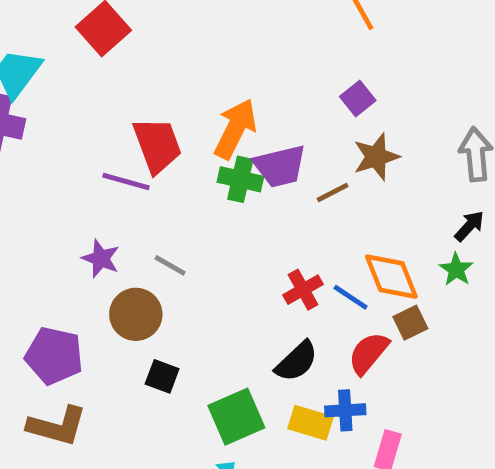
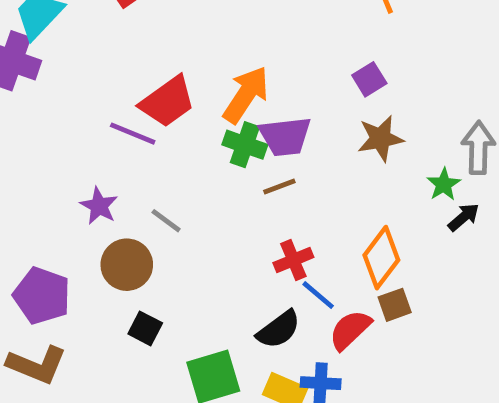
red trapezoid: (157, 145) -> (167, 102), turned 68
brown line: (333, 193) -> (279, 187), moved
green star: (456, 269) -> (444, 184), moved
orange diamond: (391, 277) -> (381, 258), turned 52
blue line: (351, 297) -> (318, 295), moved

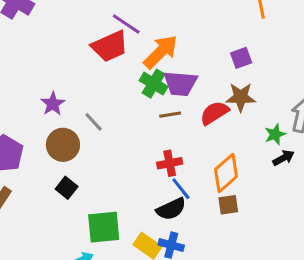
purple line: (133, 134) -> (126, 24), moved
black semicircle: (279, 329) -> (171, 209), moved
red semicircle: (350, 330) -> (214, 113), moved

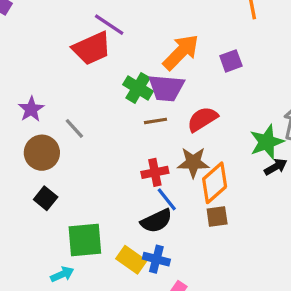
orange arrow: (161, 52) -> (181, 52), moved
brown star: (241, 97) -> (193, 162), moved
green star: (275, 134) -> (267, 142), size x1.5

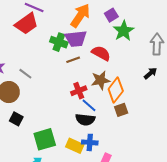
red semicircle: (202, 119) -> (101, 53), turned 72
green star: (267, 142) -> (124, 31), moved
black semicircle: (156, 221) -> (85, 120), turned 42

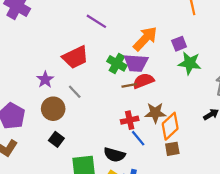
red trapezoid: (26, 24) -> (75, 57), moved
green star: (124, 31) -> (190, 63), turned 30
red semicircle: (101, 53) -> (143, 81), moved, turned -60
black semicircle: (85, 120) -> (114, 155), moved

